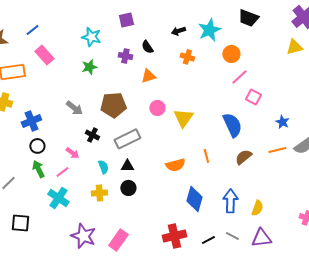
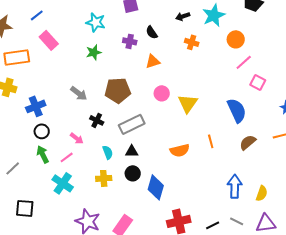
blue diamond: (194, 199) -> (156, 187), moved

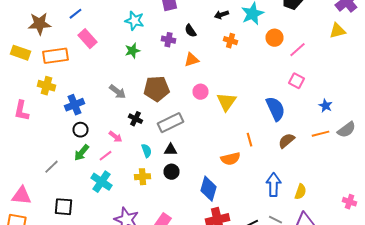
pink line: (244, 62) -> (298, 50), moved
orange semicircle: (180, 150) -> (230, 159), moved
green arrow: (43, 154) -> (82, 153), turned -114
blue diamond: (156, 187) -> (208, 189), moved

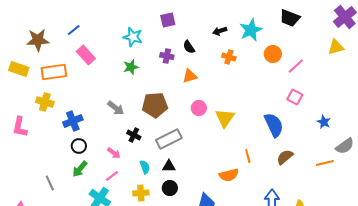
orange line: (320, 134) -> (325, 163), moved
pink line: (106, 156) -> (112, 176), moved
gray line: (52, 167) -> (50, 183), turned -70

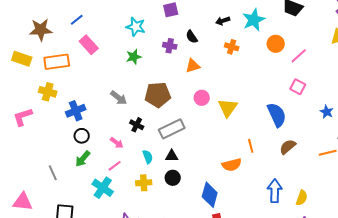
pink L-shape: (20, 127) -> (23, 117), turned 60

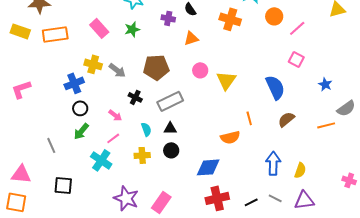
pink rectangle: (89, 45) -> (99, 28), moved
orange cross: (232, 47) -> (230, 19), size x1.5
yellow cross: (48, 92) -> (93, 64), moved
blue diamond: (210, 195) -> (208, 167), turned 70

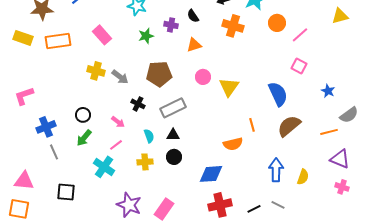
green star: (132, 29) -> (146, 36), moved
blue cross: (74, 83) -> (46, 127), moved
brown semicircle: (286, 119) -> (289, 126), size x1.4
pink cross: (349, 180) -> (342, 187), moved
purple triangle: (304, 200) -> (340, 159), moved, turned 30

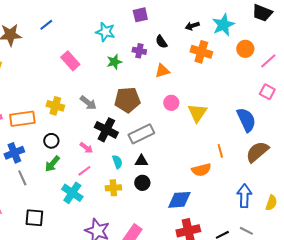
orange rectangle: (58, 41) -> (22, 119), moved
yellow cross: (96, 71) -> (55, 106), moved
black cross: (138, 104) -> (106, 130), size x1.6

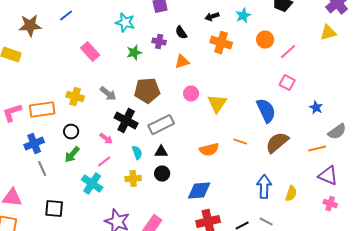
cyan star: (223, 25) -> (243, 16), size x0.7
orange line: (220, 151) -> (240, 142), turned -56
orange semicircle: (201, 170) -> (209, 150), moved

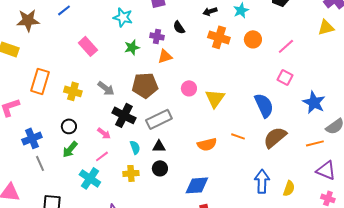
orange circle: (265, 40) -> (253, 39), moved
orange triangle: (182, 62) -> (165, 56), moved
blue star: (316, 108) -> (314, 102), size x1.6
orange rectangle: (42, 110) -> (40, 81), moved, turned -65

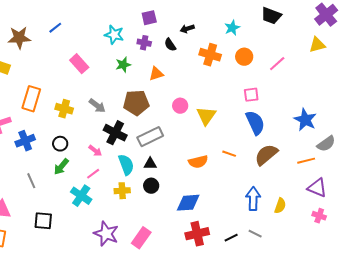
black arrow: (210, 11) -> (187, 29), moved
purple cross: (157, 36) -> (144, 43), moved
pink square: (285, 77) -> (251, 95), moved, turned -35
blue cross: (32, 138) -> (25, 141), moved
cyan semicircle: (135, 147) -> (126, 165), size x1.5

